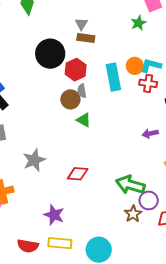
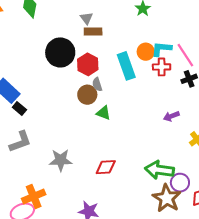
gray star: (34, 160) -> (61, 160), turned 30
brown star: (133, 214) -> (167, 198), size x1.6

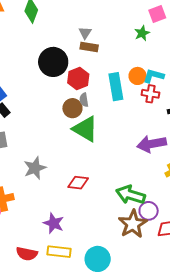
green triangle: (103, 113) -> (85, 129), size x1.8
purple arrow: (171, 116) -> (152, 144), size x1.8
gray star: (61, 160) -> (35, 168), turned -30

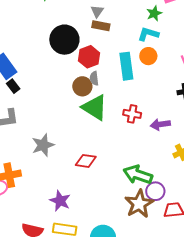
cyan L-shape: (154, 76) -> (148, 34), moved
red cross: (150, 94) -> (132, 114), moved
purple arrow: (152, 144) -> (160, 124), size x0.7

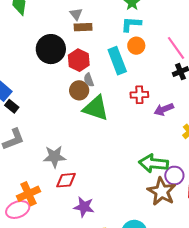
red cross: (132, 114) -> (139, 95), moved
gray star: (43, 145) -> (54, 157), turned 30
red diamond: (86, 161) -> (66, 180), moved

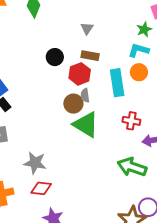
brown rectangle: (83, 27) -> (90, 56), moved
black circle: (51, 49) -> (55, 57), size x0.6
green arrow: (153, 163) -> (132, 167), moved

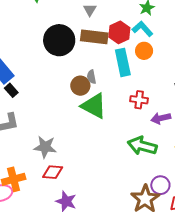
cyan L-shape: (139, 50) -> (142, 29), turned 35
brown rectangle: (90, 56) -> (94, 37), size x1.5
black circle: (55, 57) -> (59, 40), size x1.8
red hexagon: (80, 74) -> (119, 32), moved

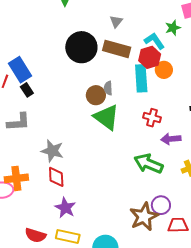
cyan L-shape: (142, 29) -> (154, 41), moved
red hexagon: (119, 32) -> (150, 57), moved
red diamond: (53, 172) -> (56, 177), turned 75

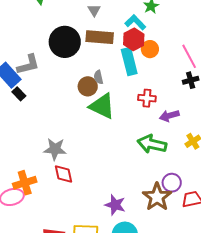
gray L-shape: (19, 122) -> (28, 65), moved
purple star: (65, 208) -> (115, 205), moved

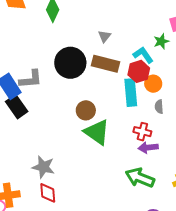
gray semicircle: (98, 77) -> (159, 107), moved
black rectangle: (19, 94) -> (17, 107), size x1.6
purple arrow: (169, 116) -> (148, 148), moved

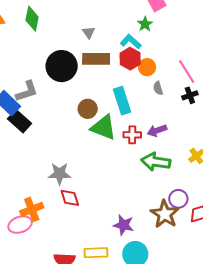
cyan rectangle: (131, 93) -> (122, 101), moved
red cross: (142, 132) -> (132, 135), moved

